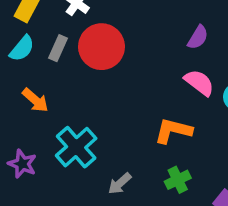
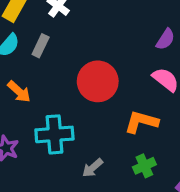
red circle: (101, 47) -> (98, 81), moved
cyan cross: (76, 147) -> (54, 134), turned 36

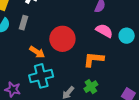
orange arrow: (19, 92) -> (37, 52), moved
green cross: (144, 166) -> (91, 87), moved

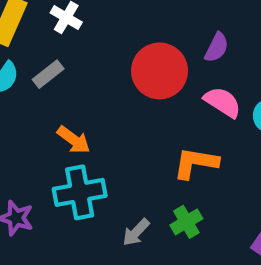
gray rectangle: (24, 23) -> (48, 74), turned 32
red circle: (62, 39) -> (160, 71), moved

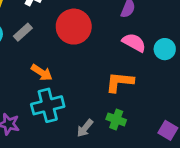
red circle: (160, 71) -> (74, 27), moved
green cross: (186, 222) -> (116, 119), turned -36

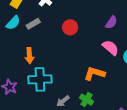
red circle: (74, 27) -> (70, 27), size x0.6
orange arrow: (42, 73) -> (29, 56), moved, turned 42

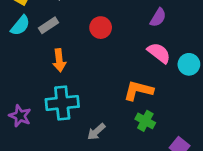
orange arrow: (29, 56) -> (59, 60), moved
green cross: (86, 100) -> (145, 121), moved

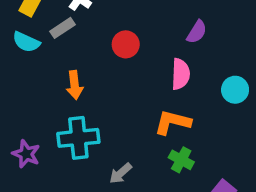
cyan semicircle: (20, 25) -> (26, 42), turned 75
gray rectangle: (49, 25) -> (63, 28), moved
pink semicircle: (159, 53) -> (181, 74), moved, turned 55

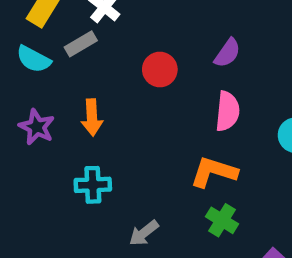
purple semicircle: (197, 32) -> (227, 53), moved
cyan cross: (78, 138) -> (93, 185), size x0.7
purple star: (26, 154) -> (37, 127), moved

